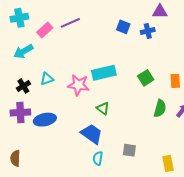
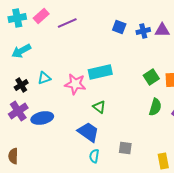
purple triangle: (160, 12) -> (162, 30), moved
pink rectangle: (45, 30) -> (41, 16), moved
green square: (146, 78) -> (151, 77), moved
purple cross: (20, 112) -> (18, 111), turned -30

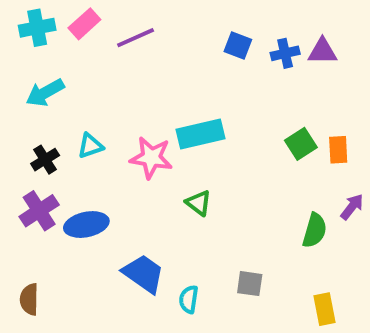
green semicircle: (155, 107) -> (315, 230), moved
blue trapezoid: (88, 132) -> (143, 274), moved

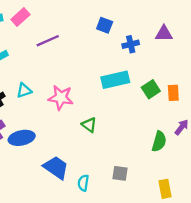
purple line: (136, 38) -> (48, 41), moved
blue square: (238, 45) -> (105, 25), moved
blue cross: (285, 53) -> (131, 44), moved
cyan rectangle: (200, 134) -> (115, 80), moved

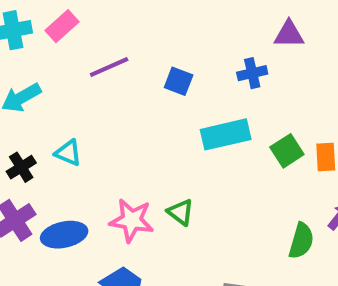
blue square: (105, 25) -> (179, 81), moved
purple triangle: (164, 34) -> (289, 34), moved
cyan triangle: (24, 90) -> (68, 153), turned 42
pink star: (61, 98) -> (132, 220), moved

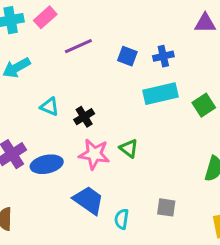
blue cross: (252, 73) -> (163, 56), moved
black cross: (21, 167) -> (84, 117), moved

